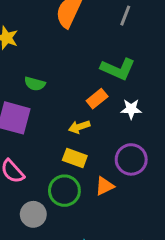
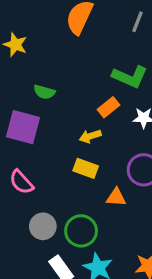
orange triangle: (104, 186) -> (116, 197), turned 30
green circle: (64, 191) -> (81, 231), moved

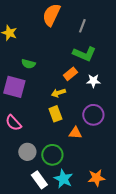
gray line: (137, 22) -> (82, 26), moved
yellow rectangle: (86, 168) -> (55, 114), turned 49

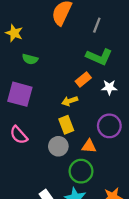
green semicircle: (28, 64) -> (30, 59), moved
gray circle: (27, 152) -> (58, 146), moved
green circle: (52, 155) -> (81, 171), moved

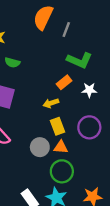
gray line: (97, 25) -> (66, 30), moved
yellow rectangle: (66, 125) -> (57, 126), moved
orange triangle: (89, 146) -> (61, 147), moved

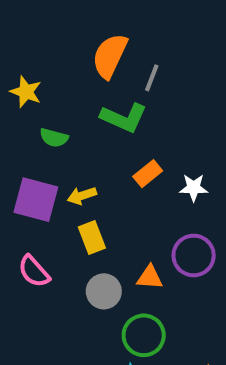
green L-shape: (79, 60) -> (124, 118), moved
yellow arrow: (51, 103) -> (82, 196), moved
yellow rectangle: (57, 126) -> (92, 238), moved
orange triangle: (61, 147) -> (150, 277), moved

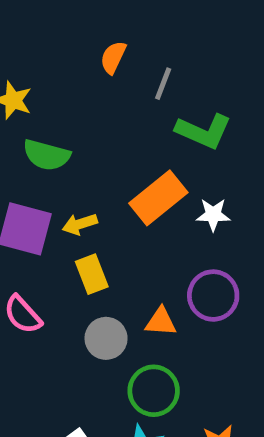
orange semicircle: (110, 56) -> (113, 57), size x0.6
green L-shape: (124, 118) -> (204, 131), moved
green semicircle: (54, 138) -> (46, 155), size x1.4
orange rectangle: (148, 174) -> (158, 198), size x1.6

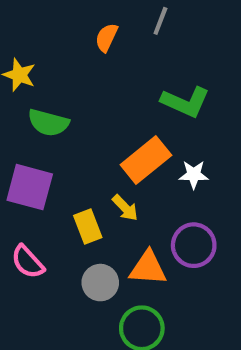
gray line: (163, 84) -> (160, 21), moved
yellow arrow: (80, 224) -> (125, 208), moved, turned -116
orange triangle: (161, 322) -> (148, 268), size x1.4

